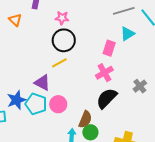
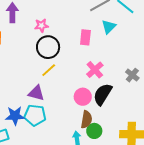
pink rectangle: (109, 48) -> (85, 37), moved
blue star: (16, 100) -> (15, 116), turned 30
pink circle: (58, 104) -> (83, 97), moved

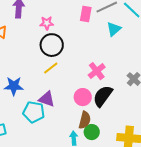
pink rectangle: (85, 37) -> (86, 14), moved
purple triangle: (36, 93) -> (47, 99), moved
blue star: (15, 116) -> (14, 86), moved

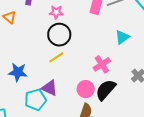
cyan triangle: (114, 29) -> (122, 37), moved
cyan pentagon: (34, 112) -> (35, 100), turned -30

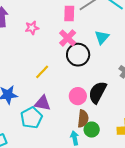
black circle: (59, 35) -> (78, 55), moved
pink cross: (102, 64) -> (68, 38), moved

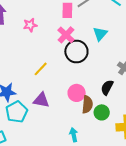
black semicircle: (98, 92) -> (107, 87), moved, size x0.7
cyan pentagon: (31, 118) -> (17, 112), moved
brown semicircle: (83, 119) -> (87, 104), moved
green circle: (92, 130) -> (102, 112), moved

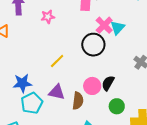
pink cross: (66, 35) -> (104, 25), moved
black semicircle: (107, 87) -> (108, 83), moved
brown semicircle: (87, 104) -> (78, 101), moved

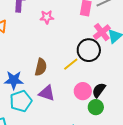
yellow line: (57, 61) -> (71, 64), moved
brown semicircle: (78, 101) -> (41, 67), moved
green circle: (117, 106) -> (96, 107), moved

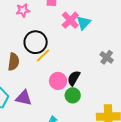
pink star: (47, 17) -> (23, 10), moved
black circle: (89, 50) -> (36, 42), moved
purple triangle: (47, 93) -> (24, 98), moved

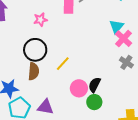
pink cross: (70, 20) -> (124, 39), moved
cyan triangle: (84, 23) -> (117, 27), moved
black circle: (36, 42) -> (35, 50), moved

